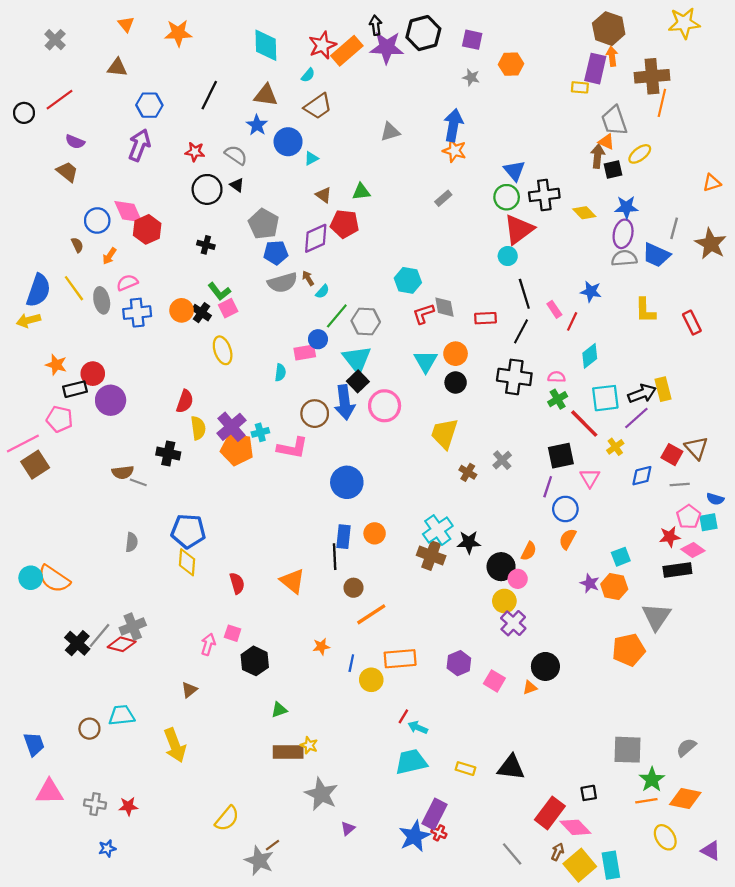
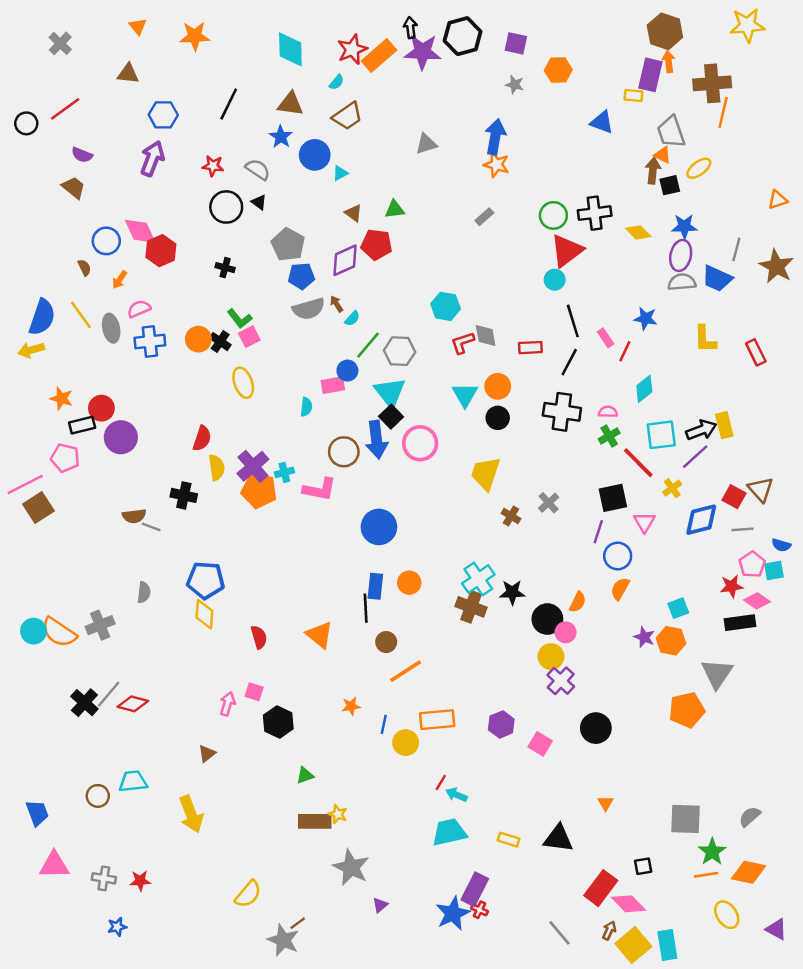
blue triangle: (514, 171) -> (602, 122), moved, turned -30
blue diamond: (642, 476) -> (701, 520), size x1.4
gray cross: (133, 627) -> (100, 625), moved
orange triangle: (530, 688) -> (606, 803), moved, turned -40

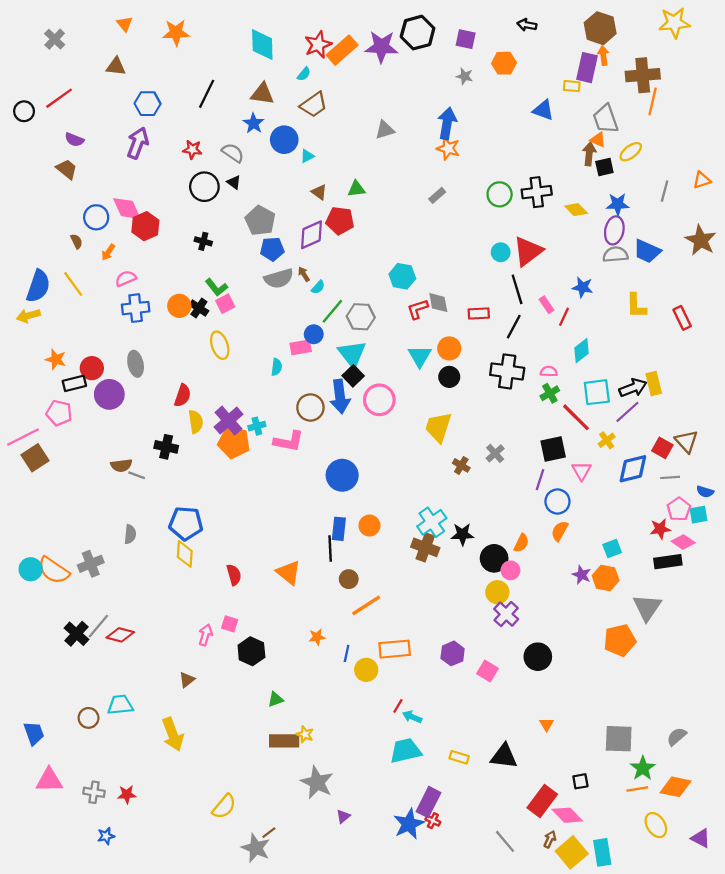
black arrow: (410, 28) -> (527, 25), moved, turned -72
gray line: (736, 249) -> (665, 191), moved
red triangle: (567, 251) -> (528, 251), moved
gray ellipse: (111, 328) -> (136, 364), moved

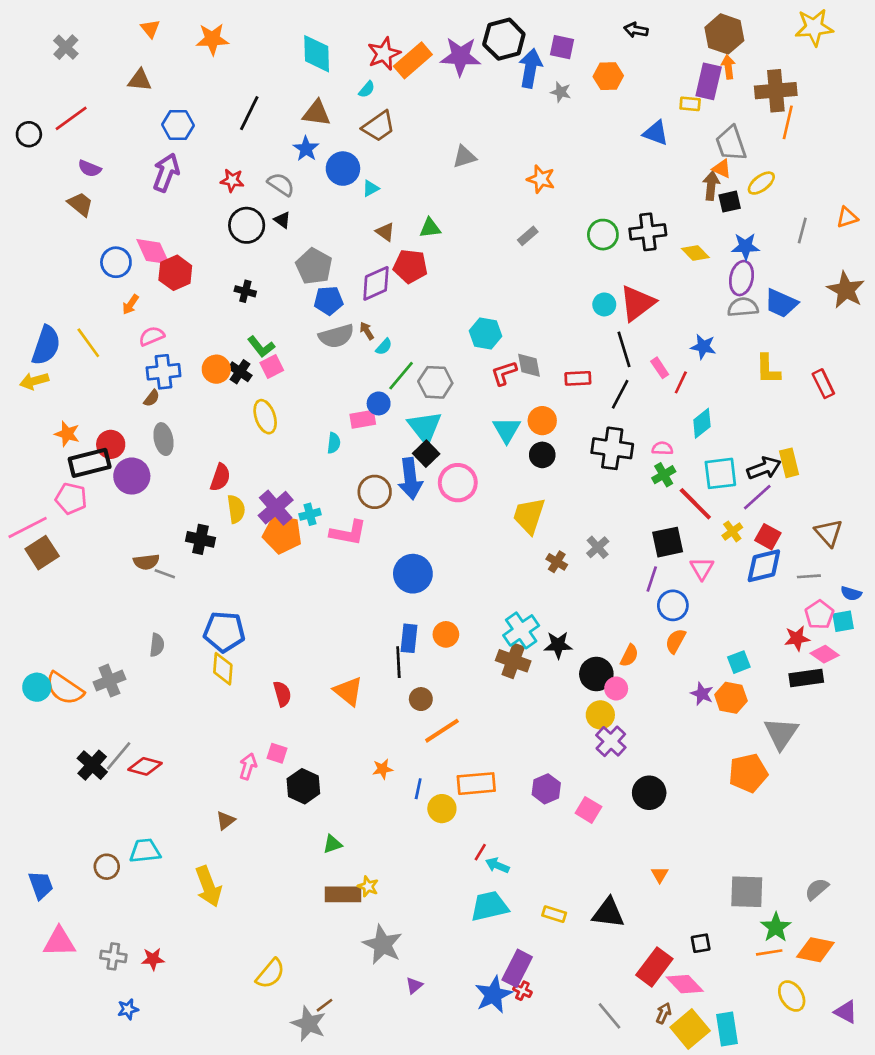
blue arrow: (447, 123) -> (530, 68), moved
brown semicircle: (77, 241) -> (152, 398), moved, turned 64
black rectangle: (74, 383) -> (90, 463), size x1.4
red square: (662, 448) -> (768, 537), moved

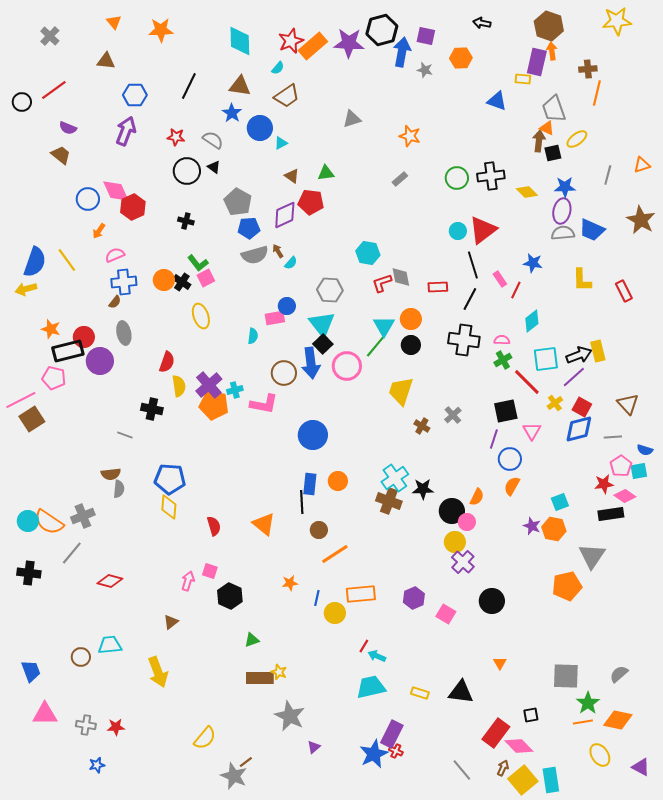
brown cross: (776, 91) -> (588, 69), size x0.6
green line: (401, 376) -> (376, 346), moved
brown semicircle: (146, 562) -> (111, 474), moved
gray line: (119, 756) -> (72, 553), moved
black cross: (92, 765) -> (29, 573), moved, turned -35

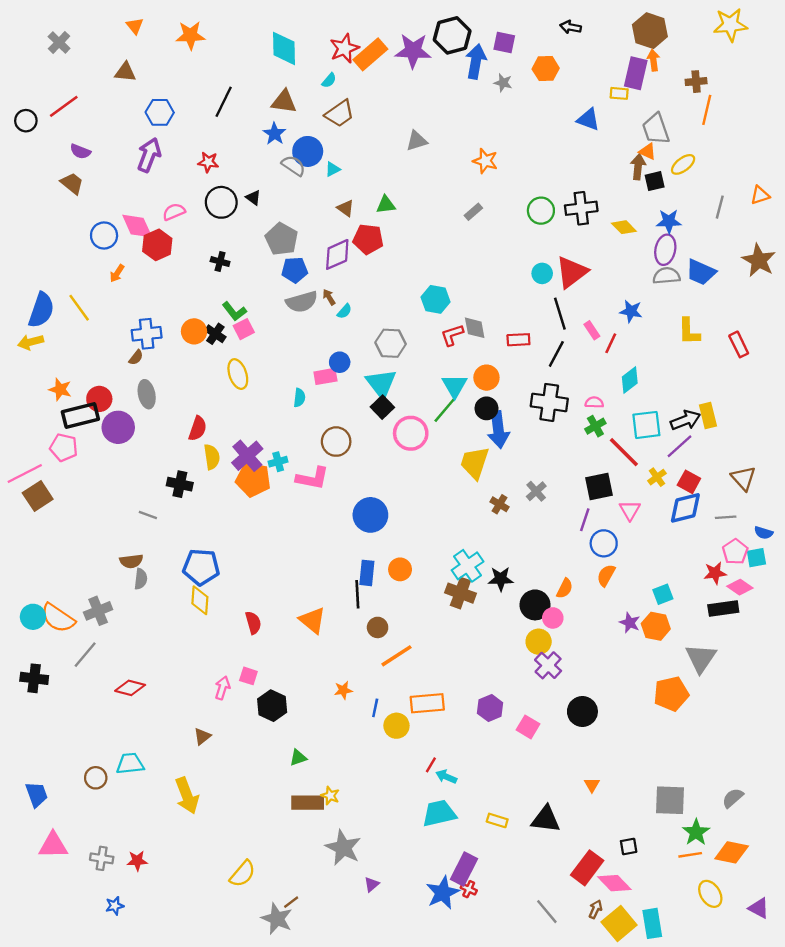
gray semicircle: (213, 140) -> (293, 166), moved
pink semicircle: (115, 255) -> (174, 212), moved
blue arrow: (311, 363) -> (498, 430), moved

